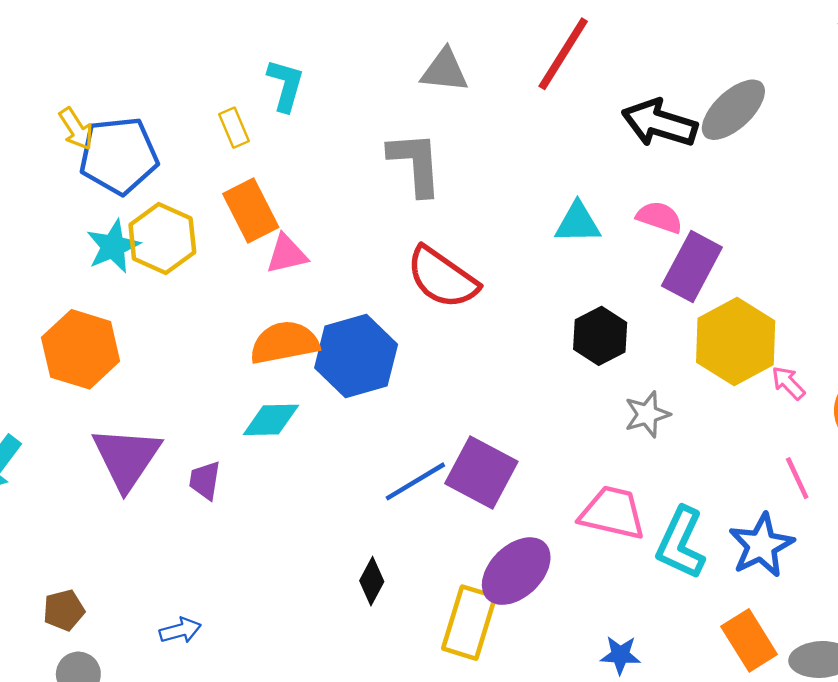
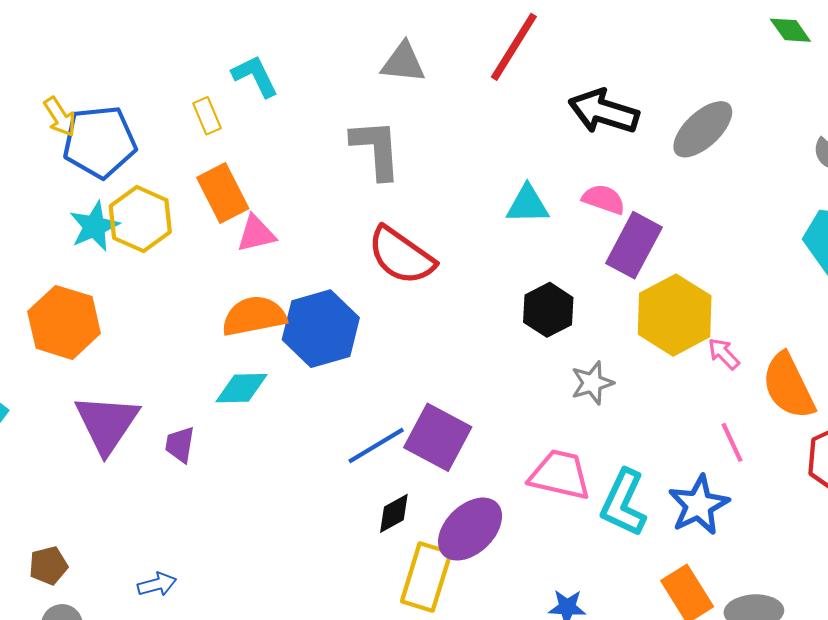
cyan L-shape: (285, 85) -> (255, 76), turned -42
gray ellipse: (733, 110) -> (703, 129), moved
black diamond: (372, 581) -> (394, 513), moved, turned 33

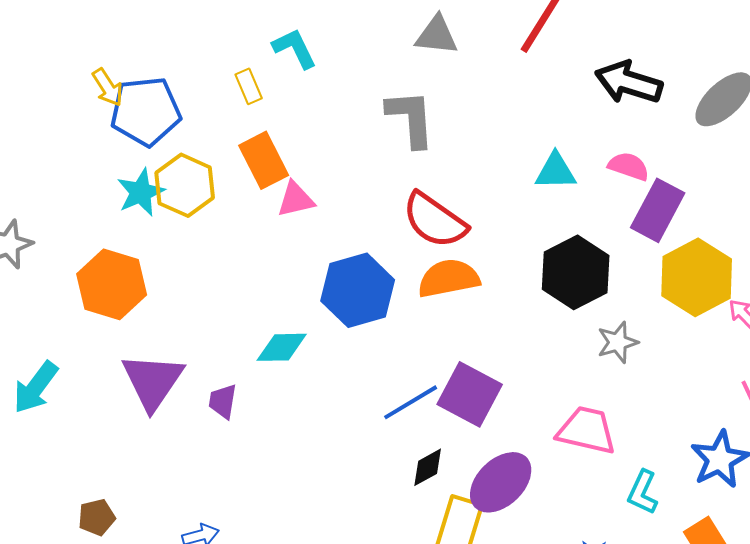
black hexagon: (548, 310) -> (576, 272), size x1.4
orange semicircle: (254, 316) -> (449, 278), moved
cyan L-shape: (623, 503) -> (643, 492), moved, size x0.7

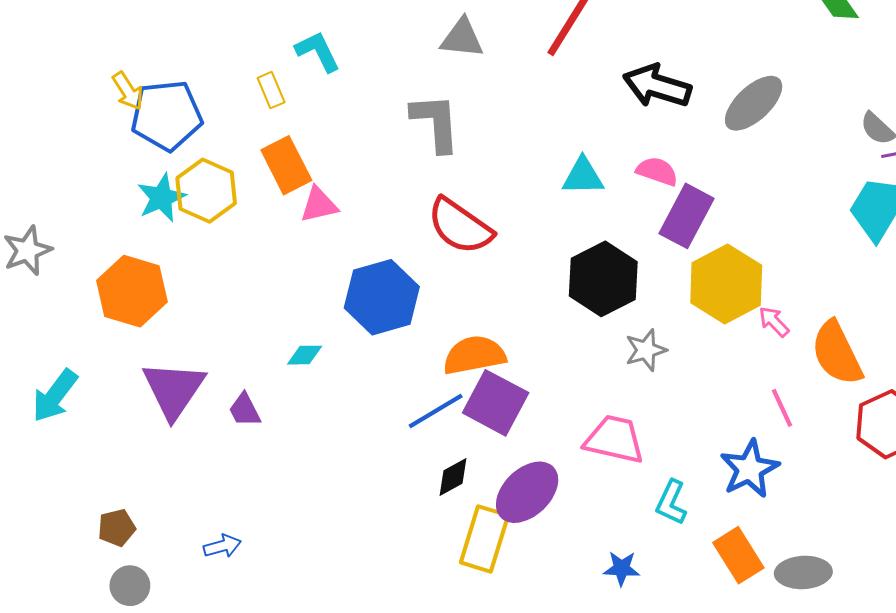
orange semicircle: (449, 278) -> (474, 355), moved
cyan diamond: (282, 347) -> (305, 355), size x0.7
purple trapezoid: (223, 401) -> (245, 410), turned -36

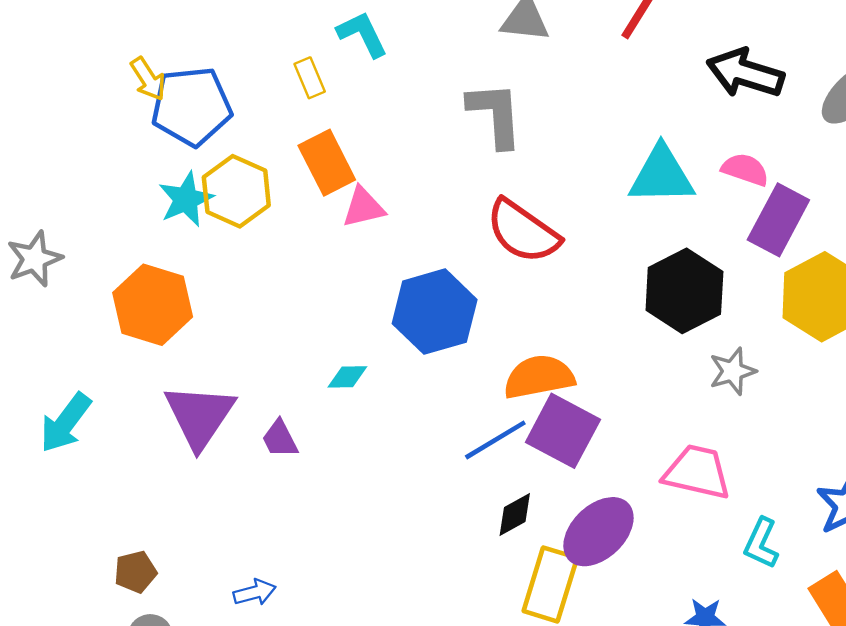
cyan triangle: (583, 176) -> (662, 175), size x1.4

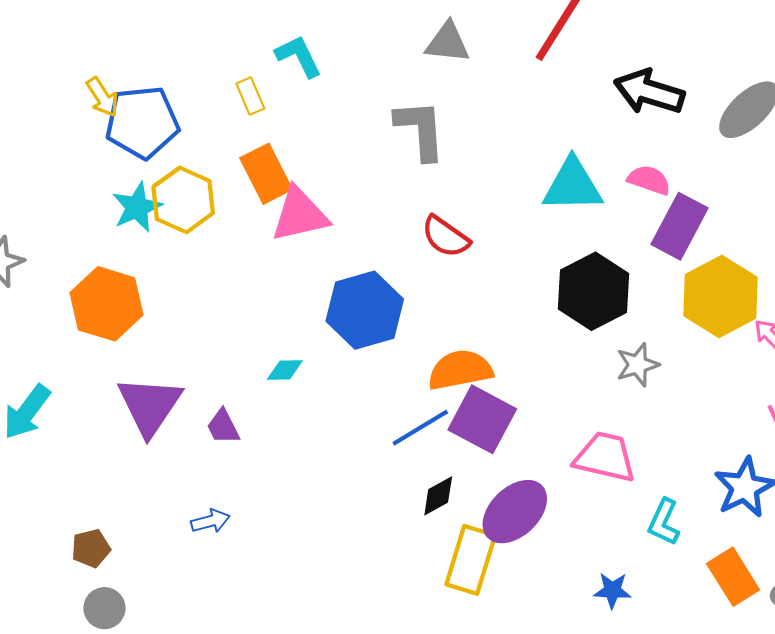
pink triangle: (363, 207) -> (300, 215), size x1.5
red semicircle: (523, 231) -> (446, 237), size x0.7
blue arrow: (255, 592) -> (210, 521), moved

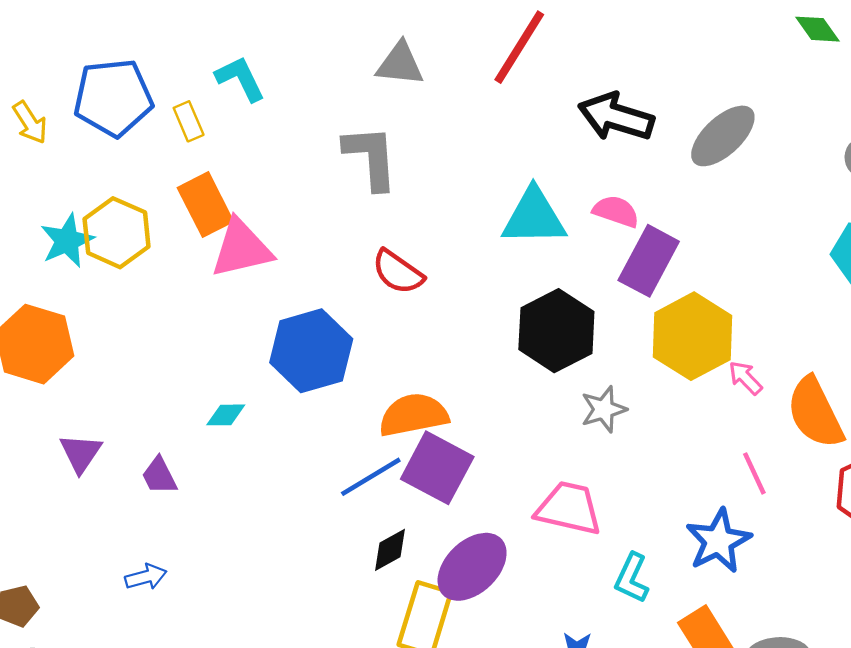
blue pentagon: (142, 122) -> (113, 98), moved
purple triangle: (150, 406) -> (81, 453), size x0.6

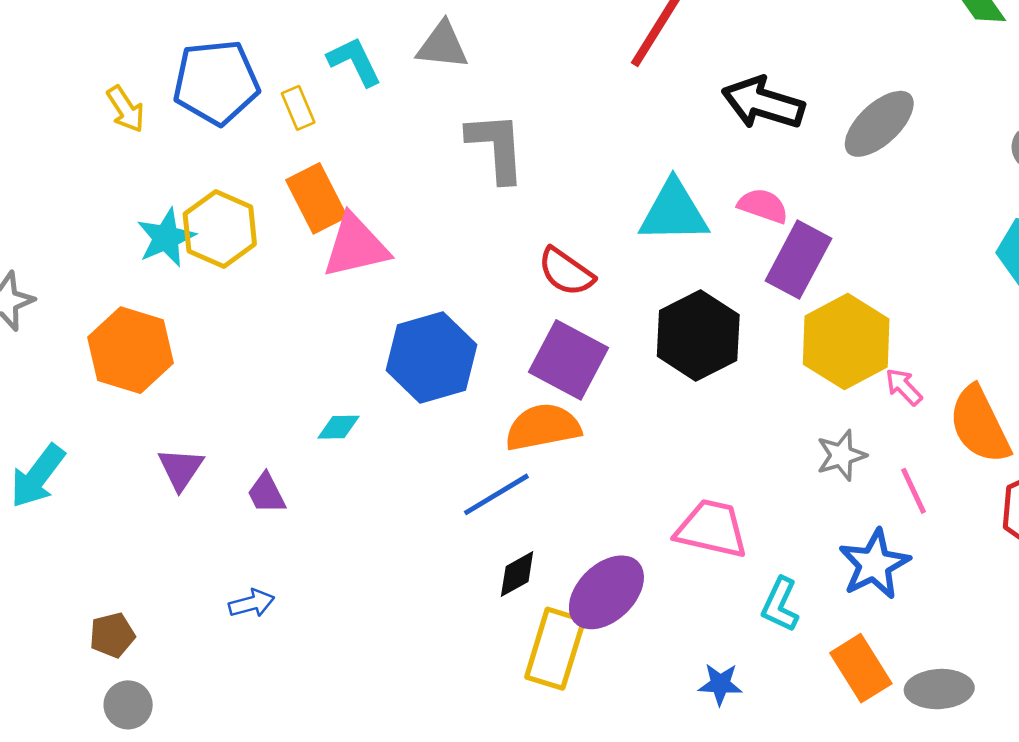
gray triangle: (400, 64) -> (442, 46), moved
red semicircle: (398, 272) -> (566, 272), moved
gray star: (604, 409) -> (841, 455), moved
purple square: (437, 468) -> (568, 360), moved

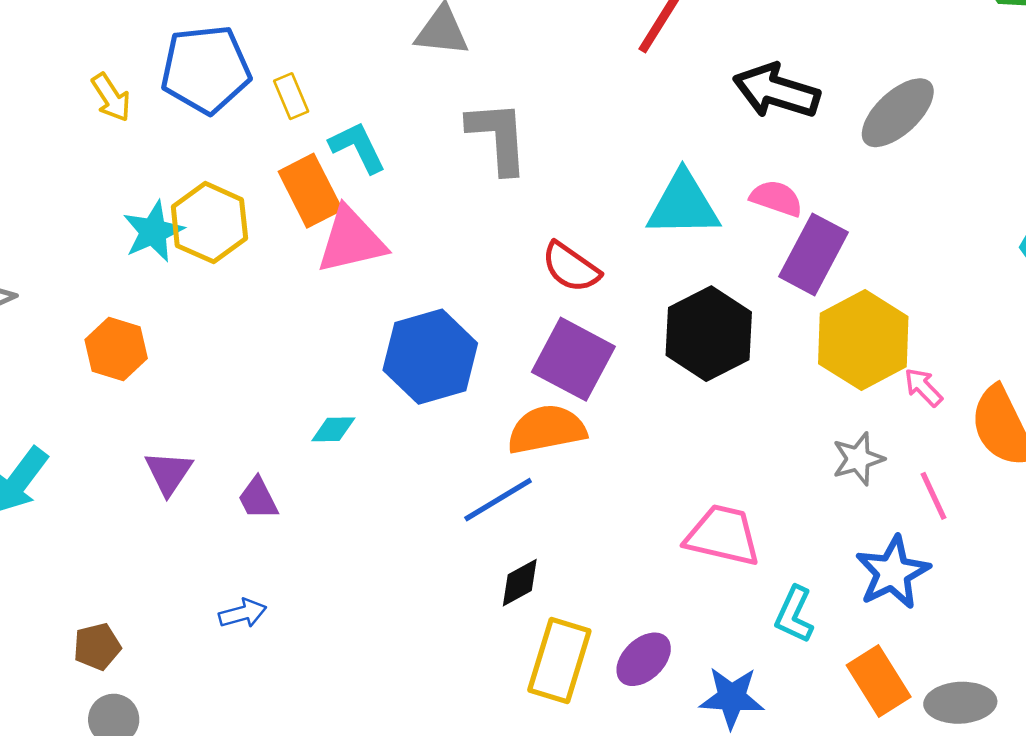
cyan L-shape: (354, 61) -> (358, 147), moved
orange hexagon: (131, 350) -> (116, 349), size x0.7
purple ellipse: (606, 592) -> (644, 659), moved, size x0.7
blue star: (720, 684) -> (732, 698), size x1.4

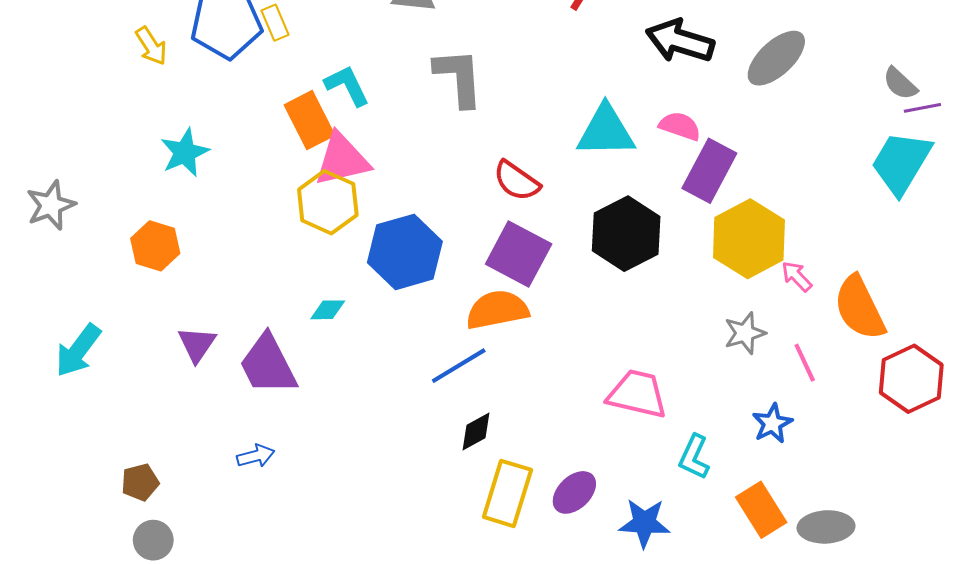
yellow rectangle: (291, 96) -> (275, 23), moved
yellow hexagon: (209, 223) -> (328, 202), moved
purple trapezoid: (258, 498) -> (268, 365), size x1.8
blue star: (893, 572) -> (772, 423), size x0.7

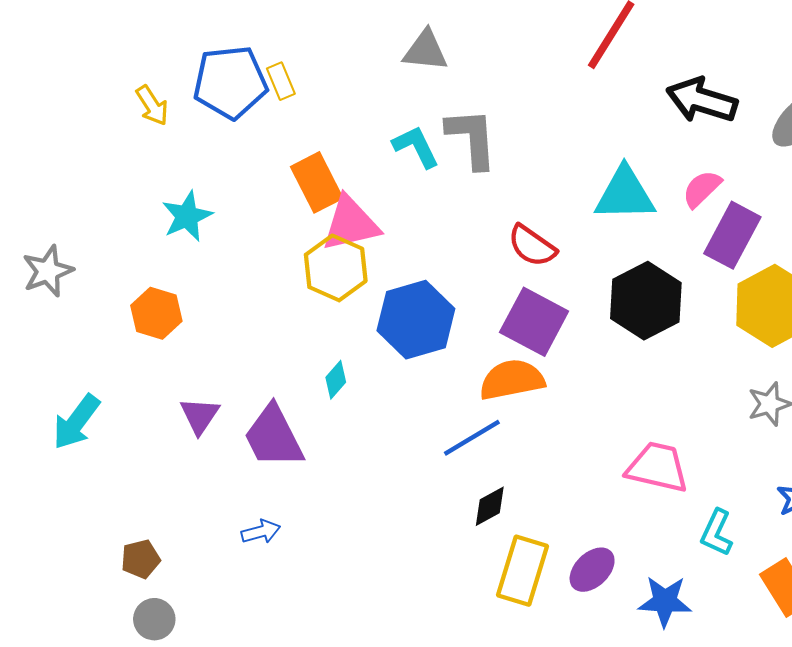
cyan L-shape: (347, 86) -> (416, 147), moved
pink semicircle: (680, 126) -> (702, 189), turned -63
cyan diamond: (328, 310) -> (336, 380), turned -48

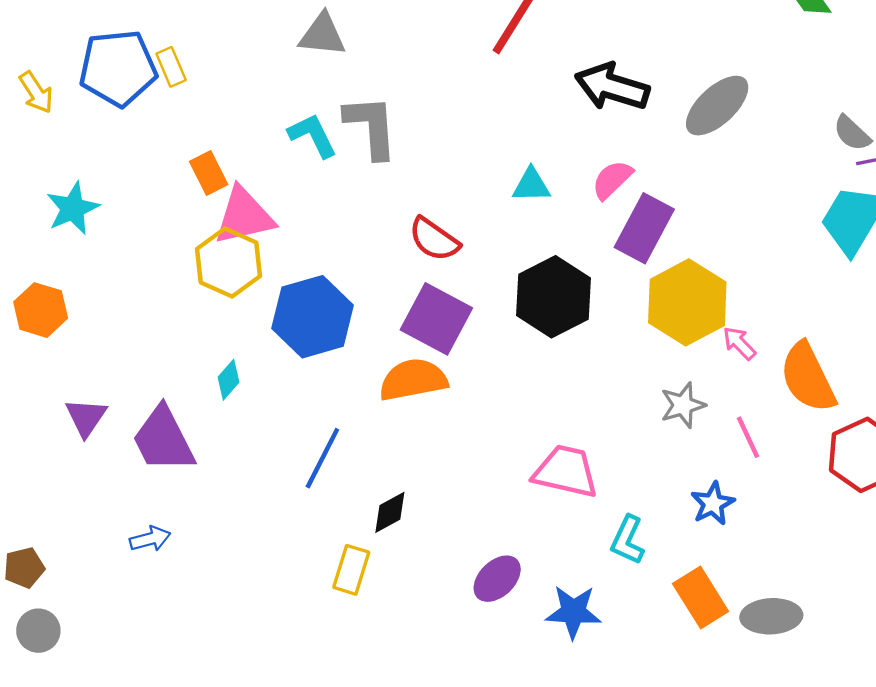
orange rectangle: (317, 182) -> (209, 173), size x0.7
cyan triangle: (625, 194) -> (531, 185), size x0.6
blue line: (472, 438) -> (322, 458), moved, turned -32
yellow rectangle: (522, 571) -> (351, 570), moved, size x0.7

